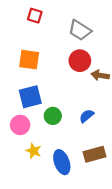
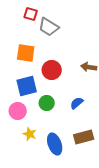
gray trapezoid: (80, 30) -> (49, 27), moved
red circle: (80, 61) -> (52, 70), moved

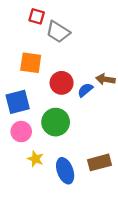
blue square: (27, 86) -> (18, 102), moved
green circle: (47, 103) -> (56, 122), size x1.5
blue semicircle: (77, 103) -> (85, 90), moved

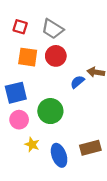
red square: (37, 16) -> (20, 27), moved
red circle: (62, 83) -> (56, 56), moved

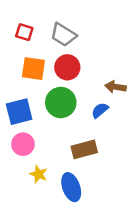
blue semicircle: (77, 82) -> (100, 110), moved
green circle: (50, 111) -> (61, 102), moved
brown rectangle: (90, 148) -> (84, 149), moved

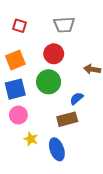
gray trapezoid: (63, 35) -> (64, 25), moved, turned -35
orange square: (33, 69) -> (15, 60), moved, turned -30
blue semicircle: (100, 110) -> (77, 98), moved

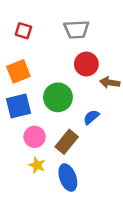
red circle: (54, 54) -> (86, 64), moved
pink circle: (18, 115) -> (35, 137), moved
brown rectangle: (67, 119) -> (67, 142), moved, turned -36

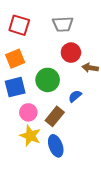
red square: (23, 31) -> (19, 25), size x1.5
yellow star: (37, 165) -> (30, 136), size x1.5

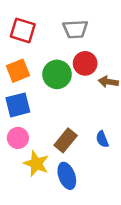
green circle: (48, 80) -> (57, 74), moved
blue semicircle: (75, 96) -> (102, 139), moved, turned -72
pink circle: (28, 112) -> (18, 138), moved

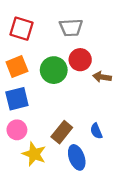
blue ellipse: (67, 176) -> (77, 157), moved

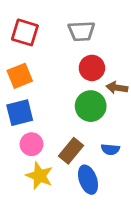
green circle: (54, 70) -> (91, 106), moved
pink circle: (17, 130) -> (32, 144), moved
blue semicircle: (96, 131) -> (110, 149), turned -63

